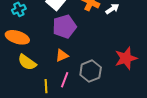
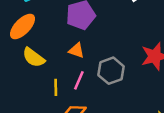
orange ellipse: (17, 37) -> (23, 26), turned -65
orange triangle: (62, 55) -> (76, 50), turned 40

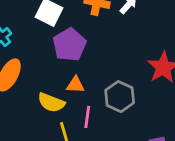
yellow semicircle: (34, 57) -> (51, 103), moved

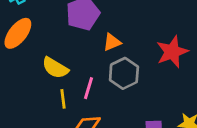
orange triangle: (75, 85) -> (112, 42), moved, turned -36

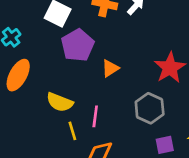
gray hexagon: (124, 73) -> (150, 108), moved

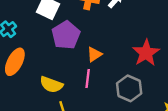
pink line: (95, 116) -> (88, 78), moved

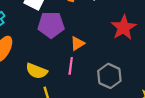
purple pentagon: (66, 35) -> (51, 25), turned 30
red star: (146, 53) -> (124, 28), moved

